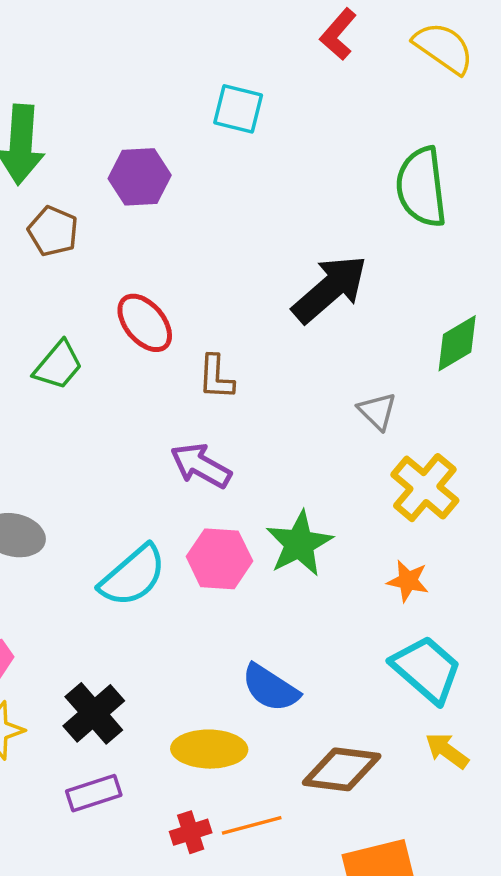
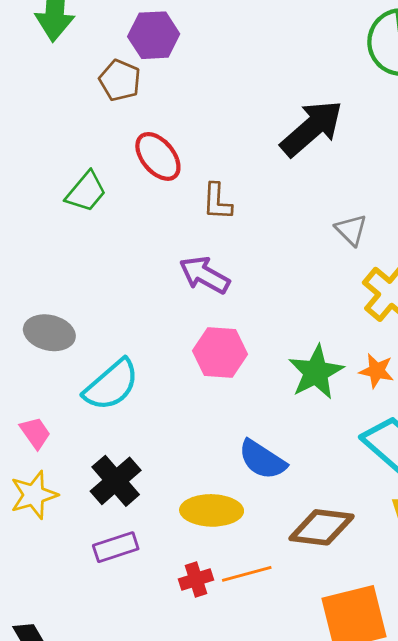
brown pentagon: (53, 231) -> (120, 80), moved
green star: (299, 544) -> (316, 372), moved
cyan semicircle: (133, 576) -> (111, 385), moved

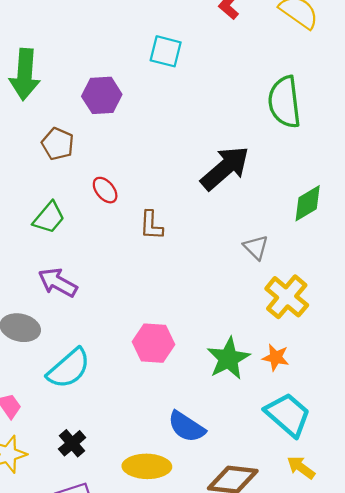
brown pentagon: (120, 80) -> (58, 144), moved
red ellipse: (158, 156) -> (105, 190), size x0.7
purple arrow: (204, 275) -> (58, 283), moved
black cross: (116, 481) -> (72, 443), size x0.7

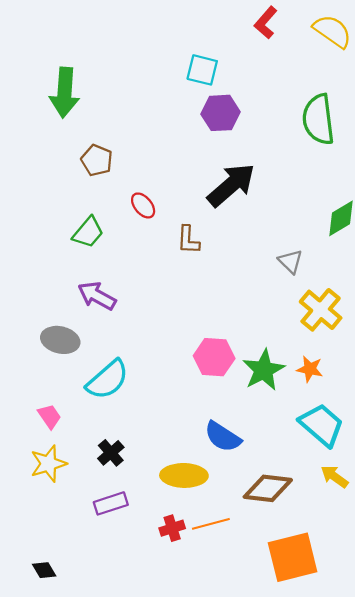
purple hexagon: (102, 95) -> (221, 113), moved
black arrow: (225, 168) -> (231, 185), moved
pink hexagon: (153, 343) -> (214, 357), moved

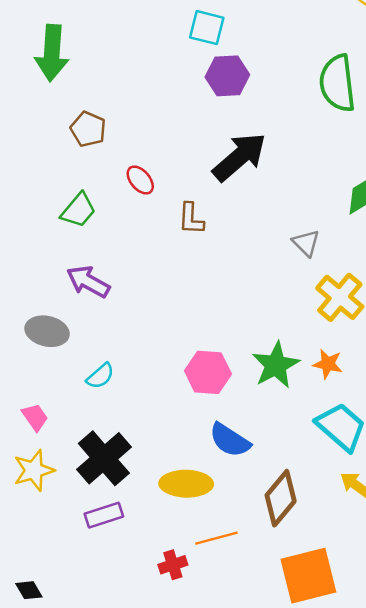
pink hexagon: (214, 357) -> (208, 372), moved
cyan semicircle: (108, 380) -> (100, 376), size x0.6
black cross: (111, 453) -> (104, 458), size x1.8
brown diamond: (268, 488) -> (281, 498), turned -57
red cross: (172, 528) -> (173, 565), moved

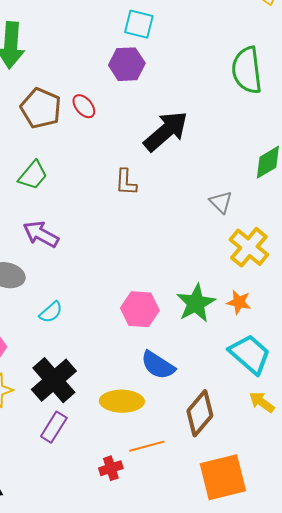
purple hexagon: (227, 76) -> (127, 64), moved
brown pentagon: (88, 129) -> (41, 108), size x1.4
red ellipse: (140, 180) -> (84, 106), moved
purple rectangle: (104, 515) -> (54, 427), turned -40

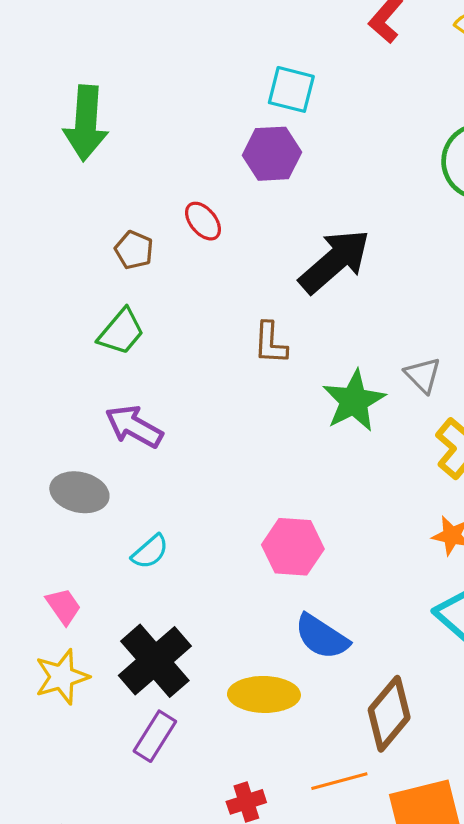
brown pentagon: (41, 108) -> (134, 250), moved, size x0.6
green star: (196, 303) -> (354, 401), moved
orange line: (147, 446) -> (339, 781), moved

